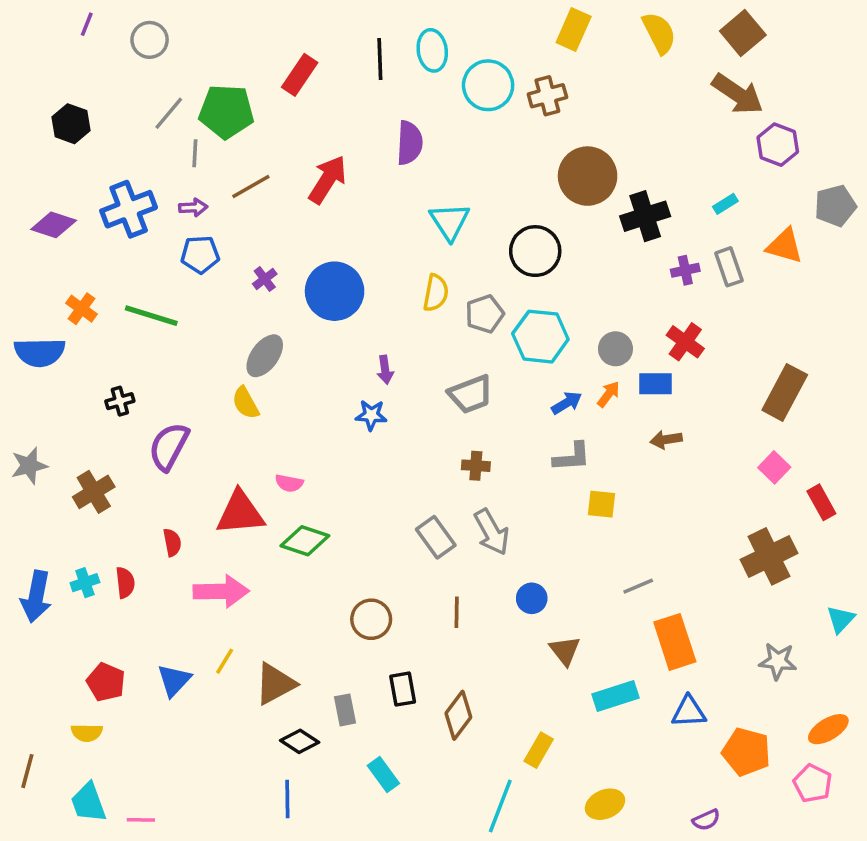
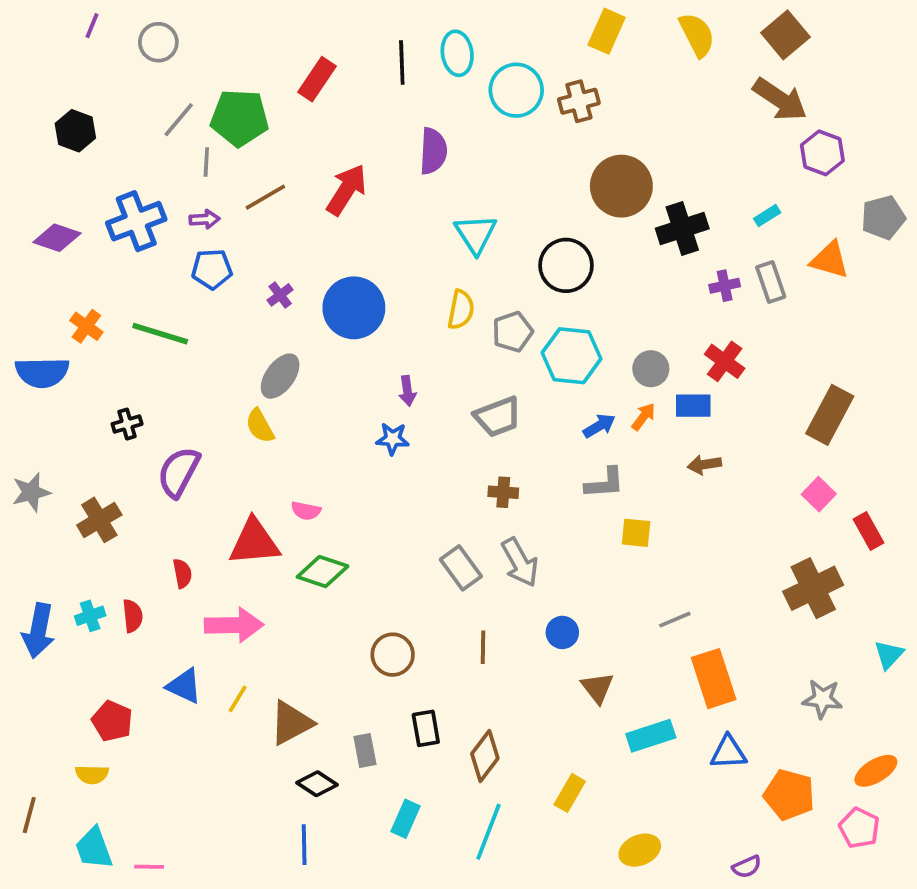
blue triangle: (174, 680) -> (184, 686), moved, turned -48
cyan rectangle: (383, 775) -> (406, 819), turned 60
cyan line: (500, 806) -> (489, 832), moved

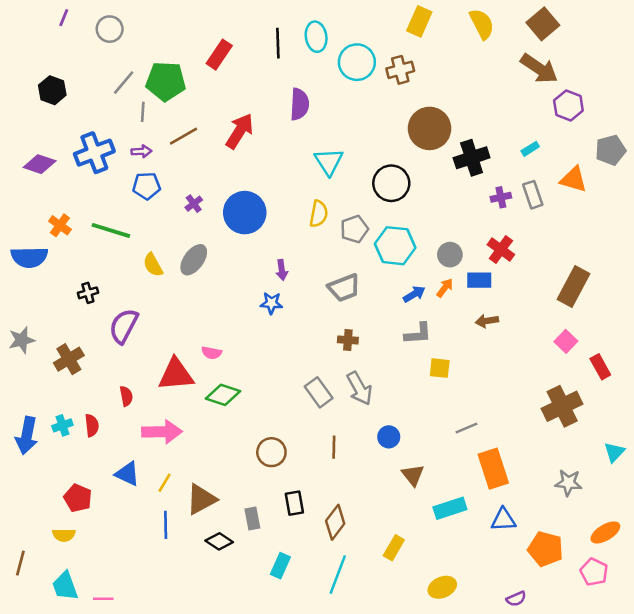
yellow semicircle: (260, 426) -> (153, 265), moved
blue line: (304, 845) -> (166, 525), moved

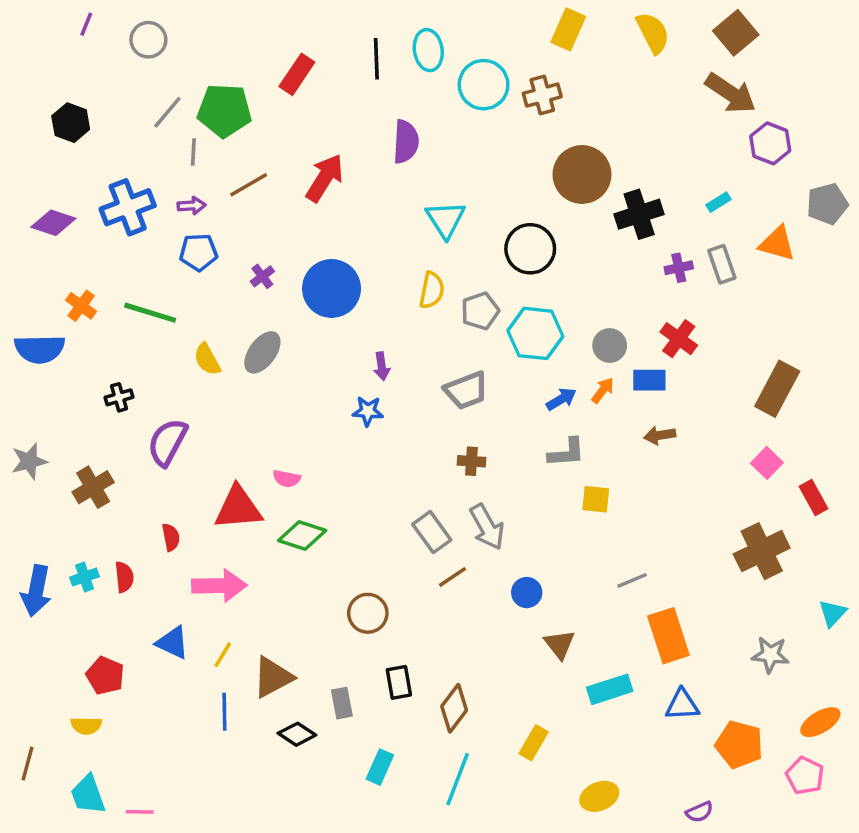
brown line: (334, 447) -> (452, 577), moved, turned 55

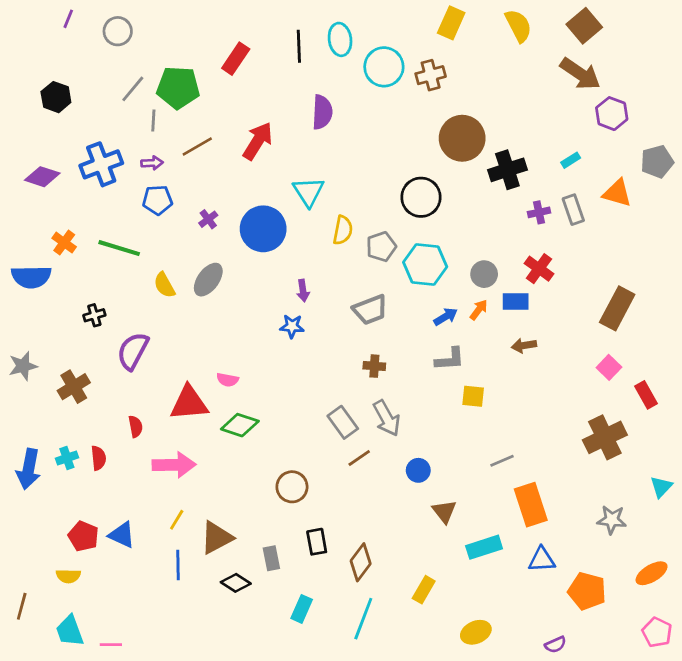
cyan triangle: (446, 219) -> (308, 192), moved
blue triangle: (173, 643) -> (122, 535), moved
pink pentagon: (805, 776) -> (657, 632), moved

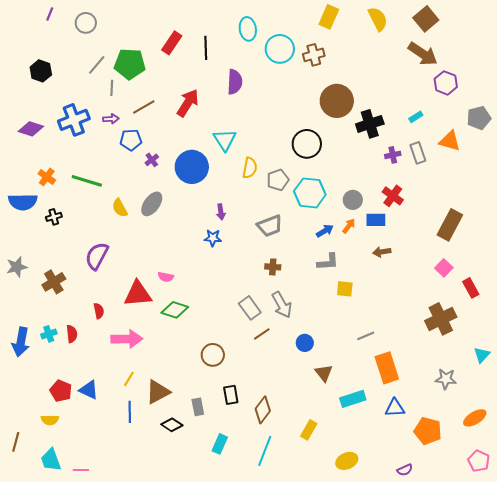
black line: (299, 46) -> (206, 48), moved
blue pentagon: (157, 200) -> (131, 140), moved
black cross: (94, 315) -> (54, 217), moved

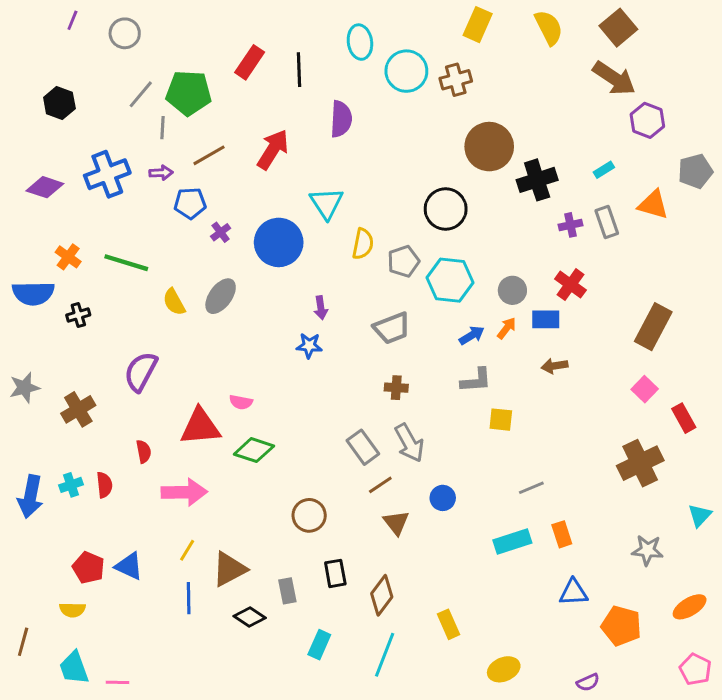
orange rectangle: (387, 368) -> (562, 534), size x0.6
brown triangle: (324, 373) -> (396, 523), moved
cyan rectangle: (353, 399) -> (512, 542), moved
yellow rectangle: (309, 430) -> (449, 624), turned -54

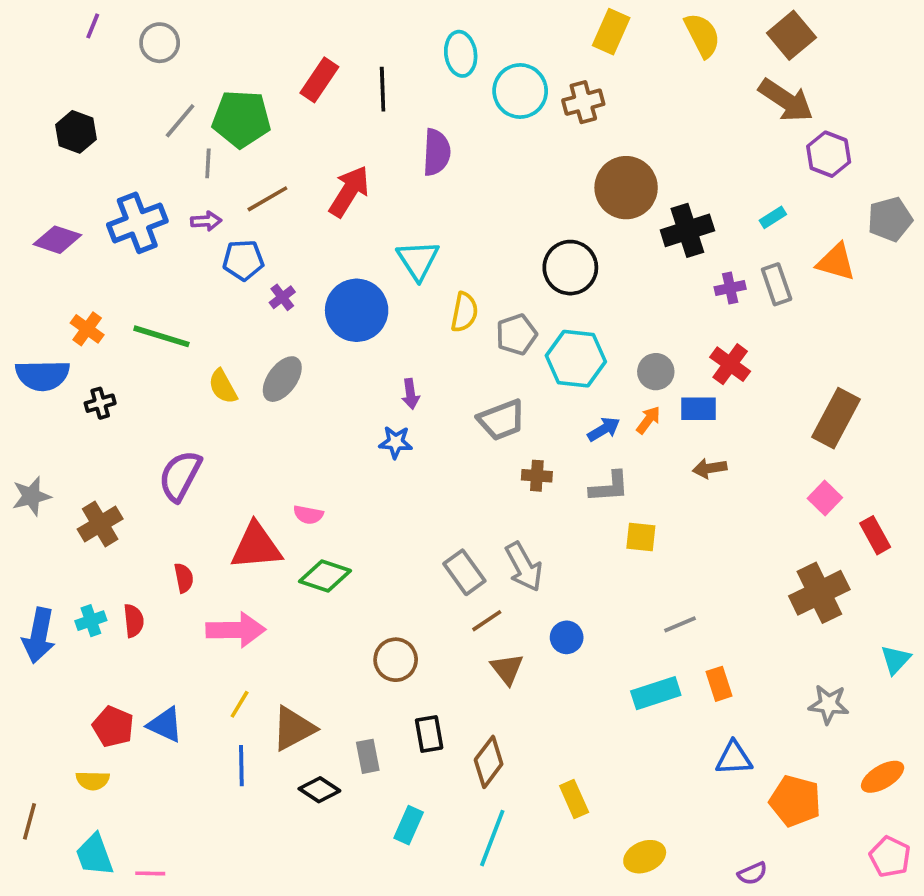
brown cross: (396, 388) -> (537, 476), moved

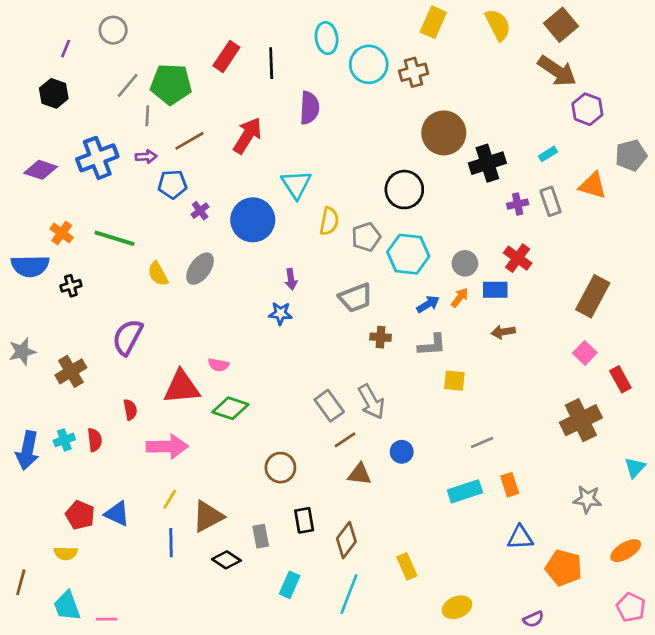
purple line: (93, 26) -> (66, 49), moved
brown triangle: (507, 669) -> (359, 474), turned -45

